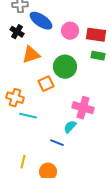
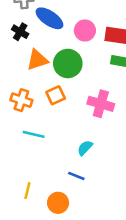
green circle: (65, 67) -> (68, 63), moved
orange cross: (15, 98) -> (21, 100), moved
pink cross: (83, 108) -> (101, 104), moved
blue line: (57, 143) -> (76, 176), moved

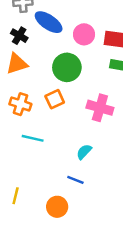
orange triangle: (37, 60) -> (17, 64), moved
yellow line: (27, 191) -> (16, 196), moved

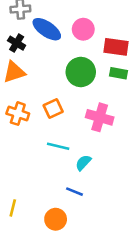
pink circle: (84, 34) -> (83, 29), moved
green circle: (67, 67) -> (81, 72), moved
cyan line: (33, 138) -> (58, 146), moved

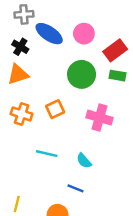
red rectangle: (116, 47) -> (115, 50), turned -45
cyan line: (58, 146) -> (47, 154), moved
cyan semicircle: (83, 163) -> (84, 161), turned -84

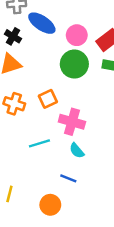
pink circle: (84, 34) -> (77, 35), moved
pink cross: (100, 118) -> (72, 122), moved
cyan line: (47, 154) -> (39, 143), turned -30

